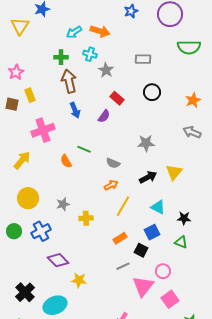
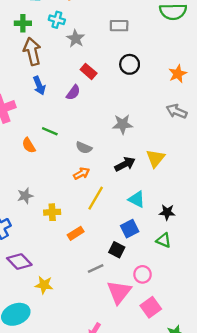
orange rectangle: (120, 238) -> (76, 233), moved

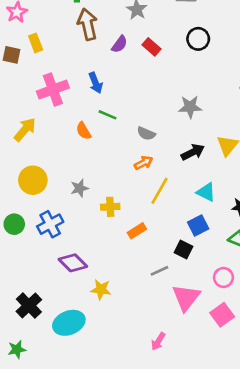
blue arrow: (39, 85) -> (96, 83), moved
purple semicircle: (73, 93) -> (120, 44), moved
pink circle: (143, 274) -> (223, 277), moved

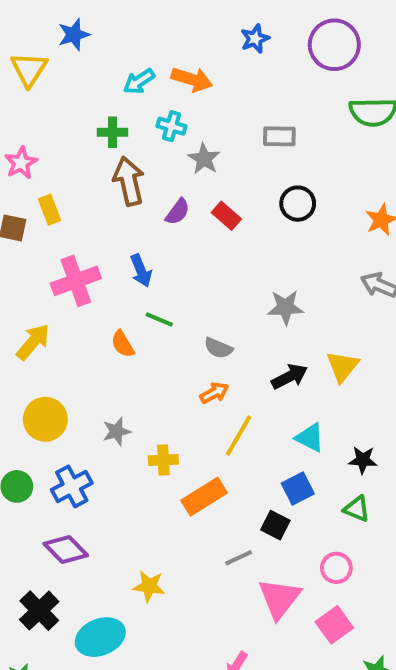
orange rectangle: (137, 231) -> (204, 497), size x1.5
purple diamond: (73, 263) -> (66, 550), moved

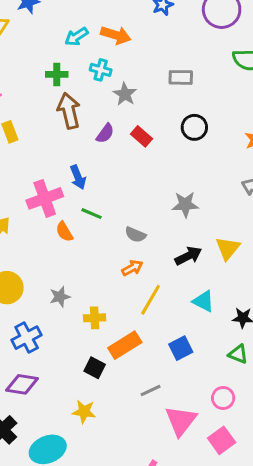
pink cross: (76, 281) -> (45, 198), moved
blue square: (298, 488) -> (181, 348), moved
black square: (275, 525) -> (95, 368), moved
purple diamond: (66, 550) -> (22, 384), turned -36

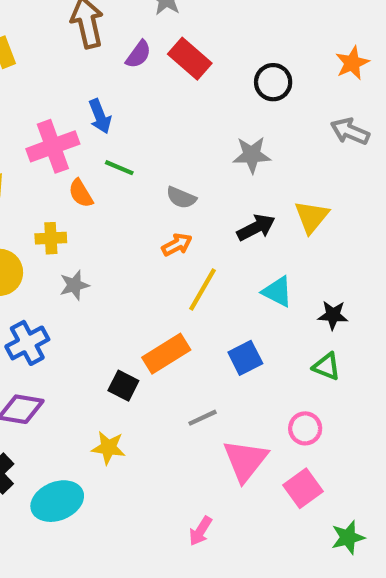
black circle: (194, 127) -> (273, 82), moved
red rectangle: (141, 136) -> (190, 59), size x1.4
yellow cross: (95, 318) -> (51, 238), moved

